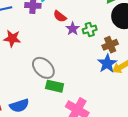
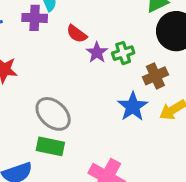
blue star: (107, 64) -> (133, 107), moved
green rectangle: (55, 86) -> (50, 146), moved

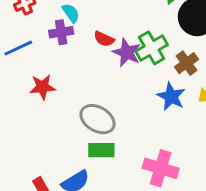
purple star: (97, 52) -> (127, 53), size x1.4
green cross: (123, 53) -> (152, 48), size x1.5

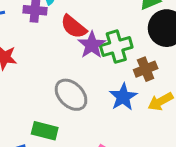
red semicircle: (104, 39) -> (74, 27), size x1.4
gray ellipse: (98, 119) -> (71, 95), moved

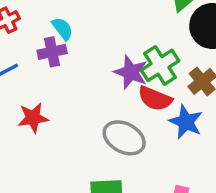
red semicircle: (74, 27) -> (155, 99), moved

